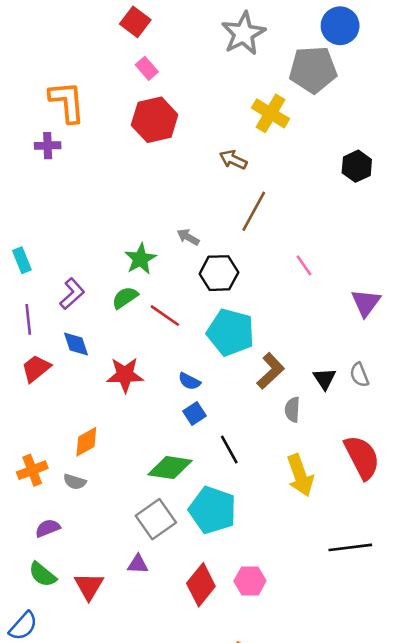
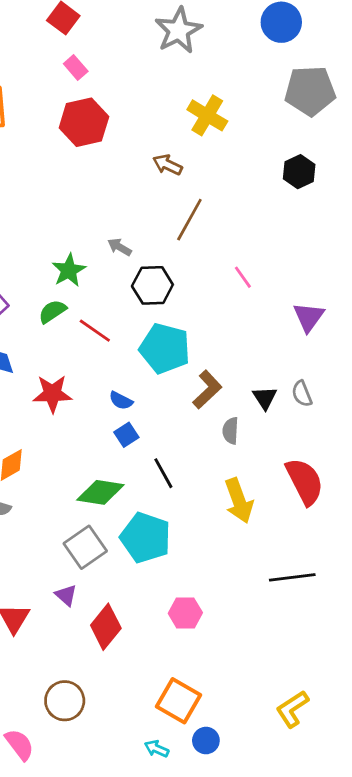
gray pentagon: (313, 70) -> (310, 91), moved
purple triangle: (138, 564) -> (66, 595), turned 40
red diamond: (201, 585) -> (106, 627), moved

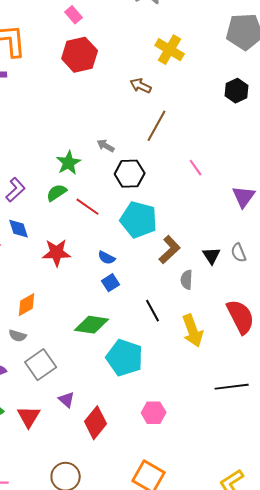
black line: (163, 473) -> (153, 311), moved
gray square: (85, 547) -> (41, 365), moved

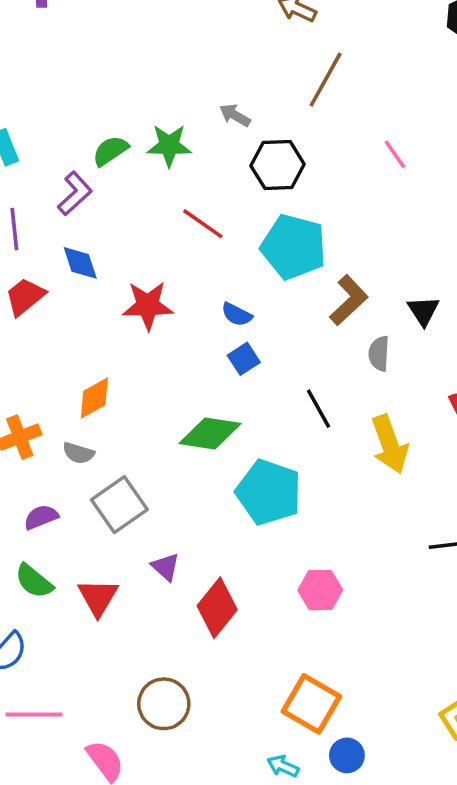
green star: (69, 163) -> (169, 145), turned 30
green semicircle: (57, 193) -> (110, 151), moved

